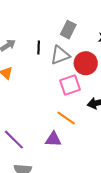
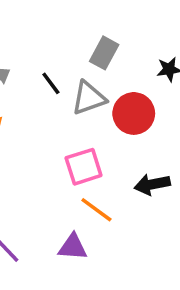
black line: (39, 47) -> (51, 83), turned -40
pink square: (70, 85) -> (84, 167), moved

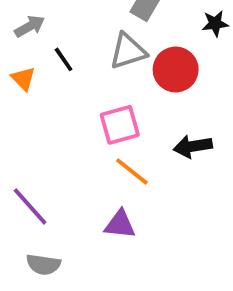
black line: (51, 83) -> (64, 59), moved
purple triangle: (73, 247) -> (120, 224), moved

